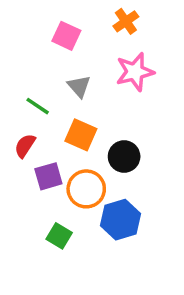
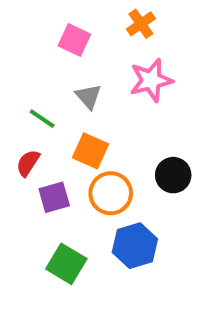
black circle: (124, 157) -> (173, 175), moved
orange circle: (86, 189) -> (111, 193), moved
green square: (59, 236) -> (66, 264), size x1.4

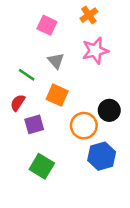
orange circle: (111, 193) -> (84, 126), moved
blue hexagon: (135, 246) -> (102, 156), moved

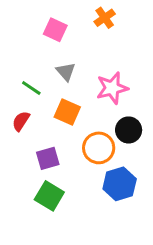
pink star: (95, 51) -> (112, 88), moved
purple square: (34, 124) -> (48, 158), moved

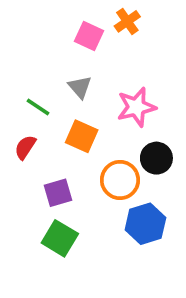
pink square: (55, 30) -> (89, 36), moved

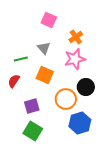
orange cross: (127, 21) -> (76, 37), moved
green line: (38, 107) -> (21, 59), turned -48

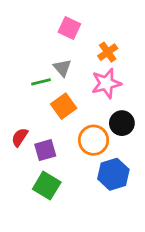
green line: (21, 59) -> (41, 82), moved
orange square: (45, 75) -> (64, 106), turned 30
red semicircle: (14, 81) -> (20, 137), moved

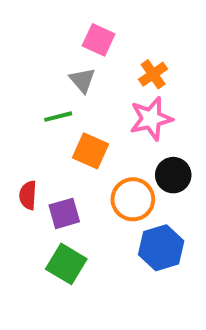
gray triangle: (62, 68) -> (82, 80), moved
orange square: (64, 106) -> (90, 151), turned -30
red semicircle: (20, 137) -> (28, 195), turned -30

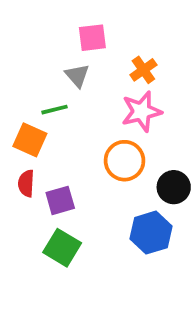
pink square: (99, 40) -> (92, 38), turned -32
orange square: (90, 151) -> (30, 140), moved
black circle: (173, 175) -> (174, 187), moved
orange circle: (133, 199) -> (125, 161), moved

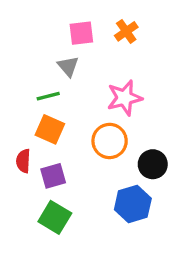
orange cross: (143, 70) -> (126, 31), moved
orange square: (30, 140) -> (50, 129), moved

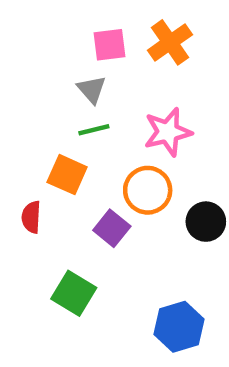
orange cross: (126, 31) -> (170, 42), size x1.4
green line: (48, 96) -> (94, 130), moved
purple square: (53, 176) -> (112, 228), moved, turned -35
blue hexagon: (133, 204) -> (179, 327), moved

